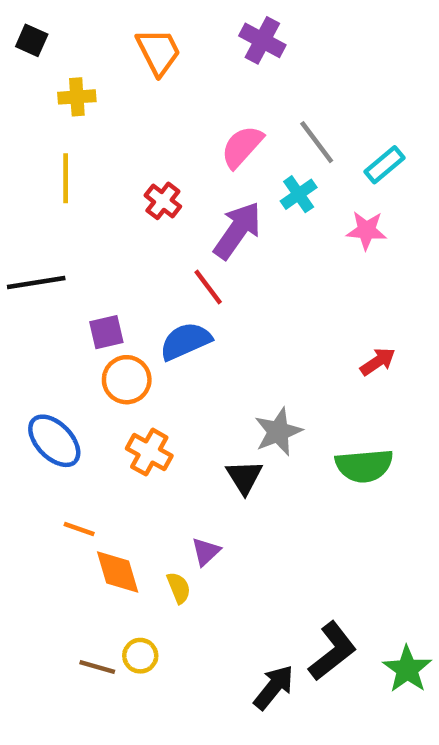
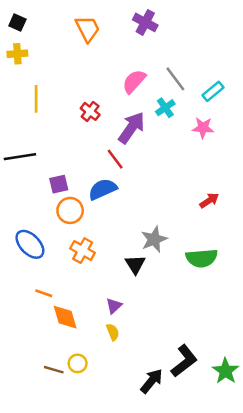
yellow cross: (77, 97) -> (17, 54), moved
yellow semicircle: (179, 588) -> (113, 332), moved

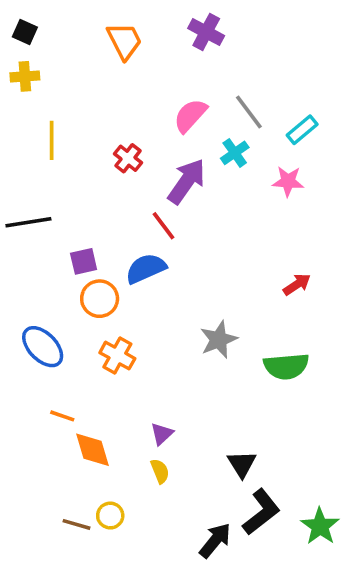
black triangle: (135, 264) -> (242, 464), moved

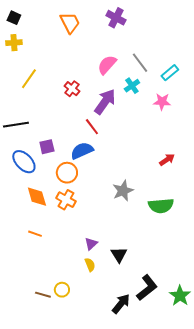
yellow line: (52, 140) -> (29, 79), turned 35
orange circle: (100, 299) -> (67, 173), moved
blue ellipse: (43, 347) -> (24, 162), moved
orange diamond: (92, 450) -> (37, 197), moved
black triangle: (242, 464) -> (119, 255), moved

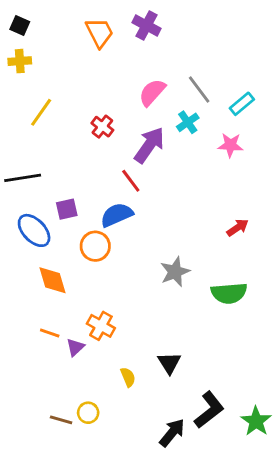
purple cross: (116, 18) -> (146, 26), moved
orange cross: (66, 200) -> (101, 326), moved
purple triangle: (91, 244) -> (75, 347), moved

